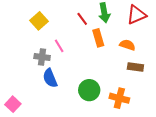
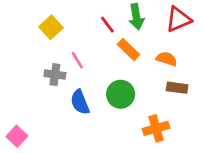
orange rectangle: (98, 38) -> (128, 50), turned -30
blue semicircle: (50, 78) -> (80, 102), moved
green circle: (89, 90) -> (121, 94), moved
orange cross: (119, 98) -> (156, 128), turned -30

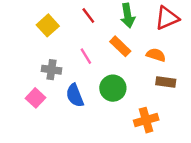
red line: (107, 25) -> (88, 16), moved
pink line: (77, 60) -> (86, 56), moved
pink square: (17, 136) -> (35, 98), moved

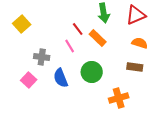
red line: (88, 16) -> (78, 29), moved
yellow square: (48, 25) -> (22, 24), moved
orange semicircle: (156, 55) -> (140, 43), moved

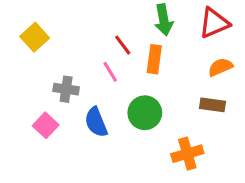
orange rectangle: (98, 38) -> (154, 59), turned 54
orange semicircle: (140, 43) -> (220, 67), turned -42

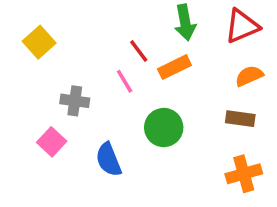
orange rectangle: (154, 59) -> (174, 67), turned 56
blue semicircle: (96, 122) -> (109, 160), moved
orange cross: (187, 154) -> (244, 174), moved

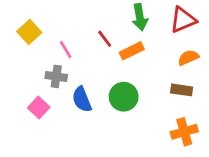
pink line: (125, 81) -> (66, 50), moved
blue semicircle: (109, 160) -> (82, 99), moved

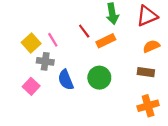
yellow square: (29, 32) -> (31, 43), moved

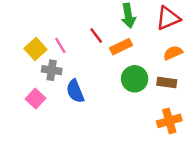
green circle: (99, 78) -> (135, 79), moved

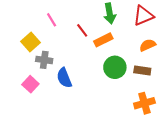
pink line: (60, 45) -> (52, 20), moved

